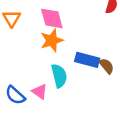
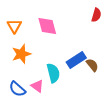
orange star: (52, 40) -> (21, 54), moved
blue rectangle: (87, 60) -> (76, 60), turned -48

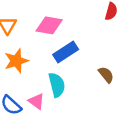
pink diamond: (47, 26) -> (49, 25), turned -65
blue rectangle: (76, 60) -> (66, 52), moved

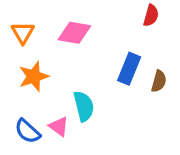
blue rectangle: (66, 52) -> (129, 69), moved, turned -35
brown semicircle: (106, 75) -> (159, 81), moved, turned 54

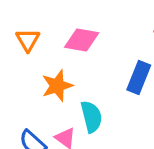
orange star: (34, 76) -> (57, 86), moved

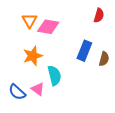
orange triangle: (28, 40) -> (30, 21), moved

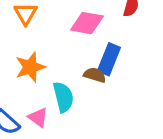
pink diamond: (48, 27) -> (87, 23), moved
brown semicircle: (104, 59) -> (95, 75), moved, turned -88

